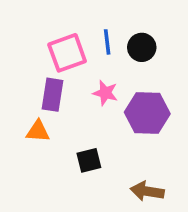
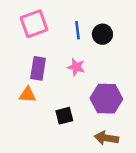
pink square: (67, 53) -> (34, 24), moved
purple hexagon: (147, 113) -> (106, 99), moved

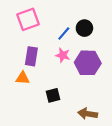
blue line: (77, 30) -> (64, 34), moved, turned 48
purple hexagon: (106, 99) -> (88, 63), moved

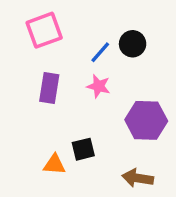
purple hexagon: (88, 63) -> (146, 120), moved
orange triangle: (23, 78) -> (54, 164), moved

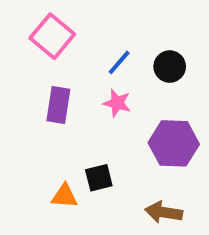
pink square: (44, 30) -> (52, 36), turned -30
black circle: (133, 44) -> (170, 67), moved

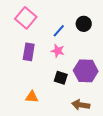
black circle: (170, 67) -> (84, 24), moved
black square: (99, 178) -> (61, 78), moved, turned 32

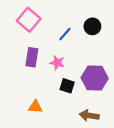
pink star: (58, 51) -> (57, 63), moved

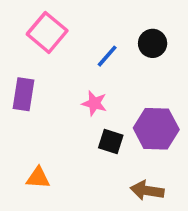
purple rectangle: (32, 57) -> (24, 94), moved
orange triangle: (35, 107) -> (38, 178), moved

